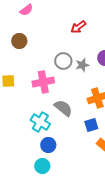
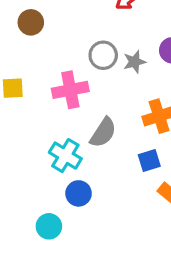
gray semicircle: (63, 108) -> (103, 133), turned 84
cyan circle: (42, 166) -> (49, 226), moved

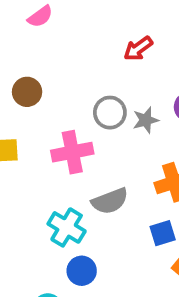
brown circle: (31, 22) -> (27, 92), moved
gray semicircle: (103, 133) -> (110, 201), turned 36

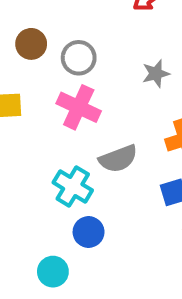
gray circle: (110, 113) -> (79, 58), moved
pink cross: (72, 152) -> (79, 107), turned 36

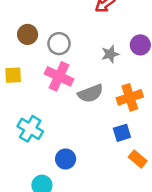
gray semicircle: (118, 159) -> (90, 93), moved
cyan cross: (73, 186) -> (30, 129), moved

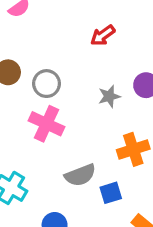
gray semicircle: (90, 93) -> (80, 175), moved
blue square: (122, 133) -> (111, 193), moved

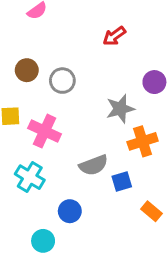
gray star: (109, 96) -> (120, 109), moved, size x1.4
pink cross: (47, 124) -> (45, 131), moved

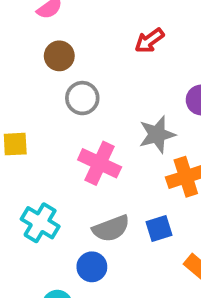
brown circle: (27, 70) -> (59, 56), moved
pink cross: (45, 131) -> (100, 163), moved
gray semicircle: (94, 165) -> (111, 228), moved

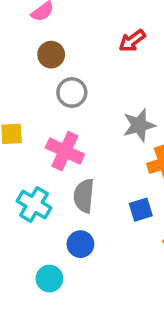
pink cross: (100, 163) -> (65, 151), moved
gray semicircle: (111, 228) -> (84, 196), moved, turned 116

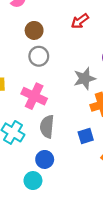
brown circle: (51, 55) -> (34, 30), moved
cyan circle: (49, 279) -> (33, 181), moved

